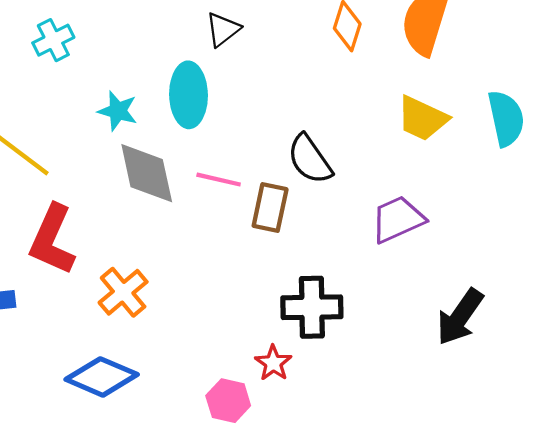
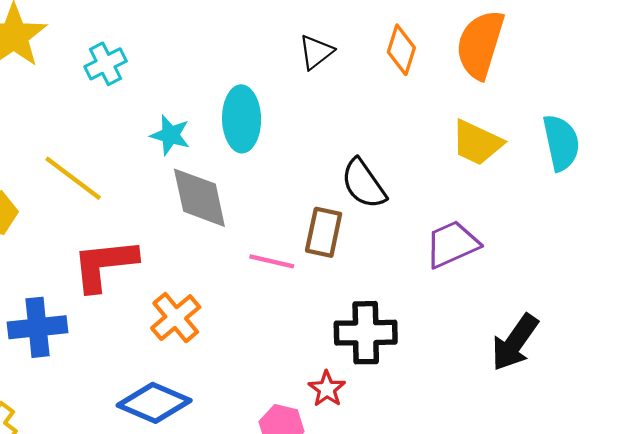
black triangle: (223, 29) -> (316, 52), moved
pink line: (219, 180) -> (272, 261), moved
red L-shape: (52, 240) -> (104, 265), turned 60

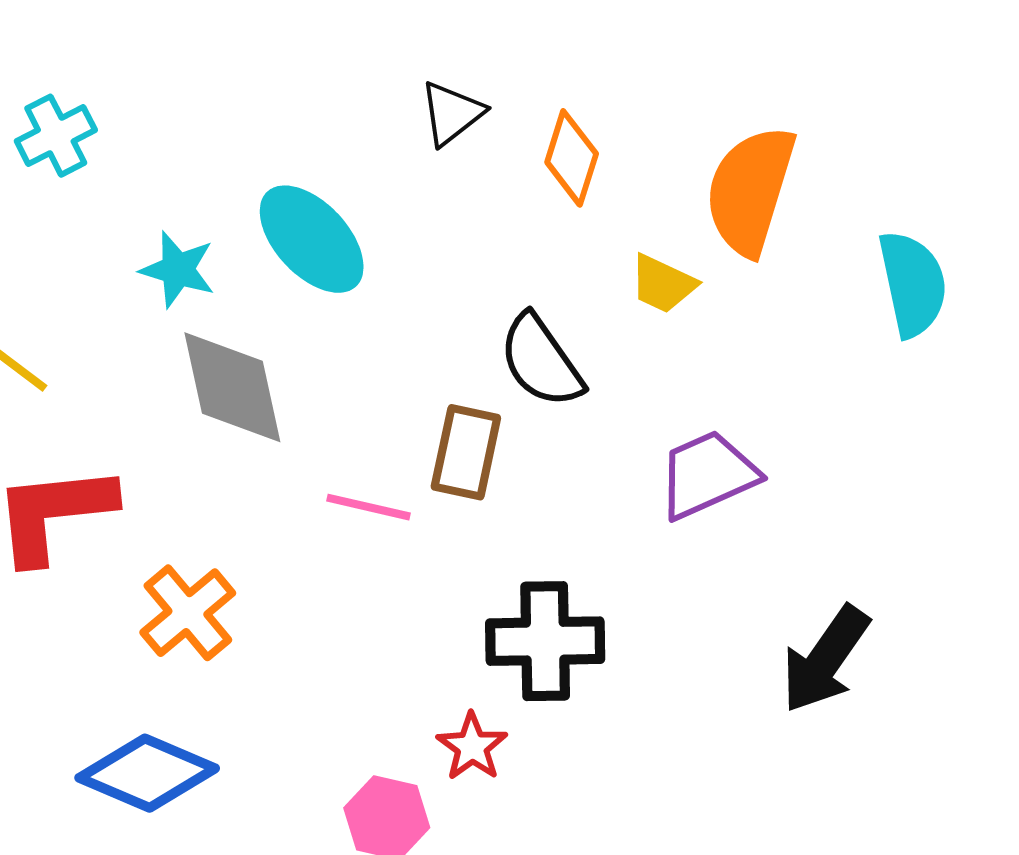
orange semicircle: (480, 44) -> (750, 190), moved
orange diamond: (401, 50) -> (572, 158), moved
cyan ellipse: (242, 119) -> (312, 239), turned -42
yellow trapezoid: (477, 143) -> (663, 284), moved, size x0.7

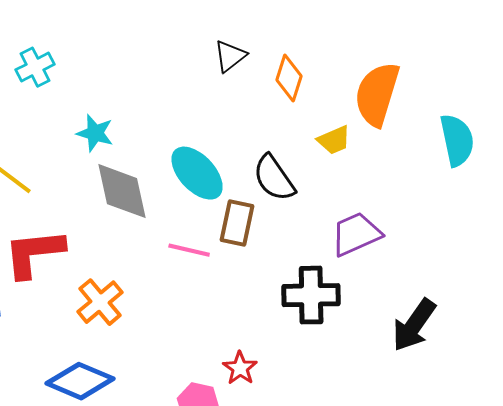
cyan ellipse: (312, 239) -> (197, 173), moved
yellow trapezoid: (663, 284) -> (334, 140), turned -48
black cross: (545, 641) -> (311, 295), moved

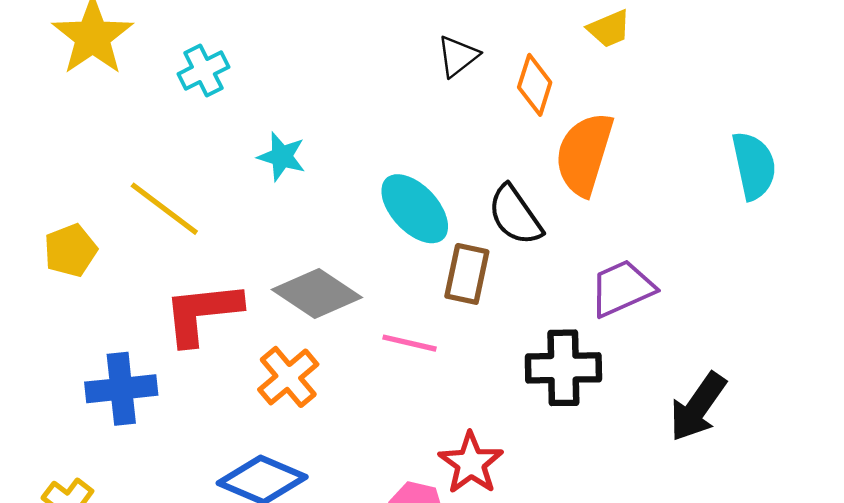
orange semicircle: (377, 94) -> (584, 154), moved
yellow trapezoid: (334, 140) -> (609, 29), moved
gray diamond: (122, 191) -> (317, 293), moved, turned -44
pink line: (189, 250) -> (410, 343), moved
red star: (240, 368) -> (471, 463), size x1.4

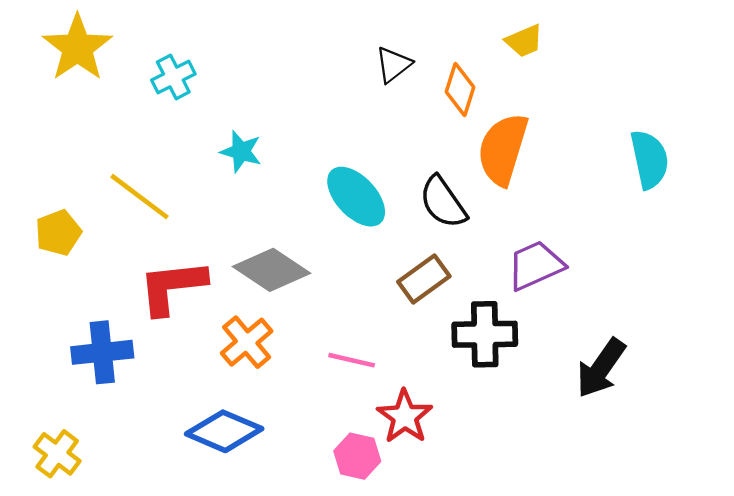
brown rectangle: (467, 274) -> (424, 279), moved, turned 42
pink line: (410, 343) -> (352, 360), moved

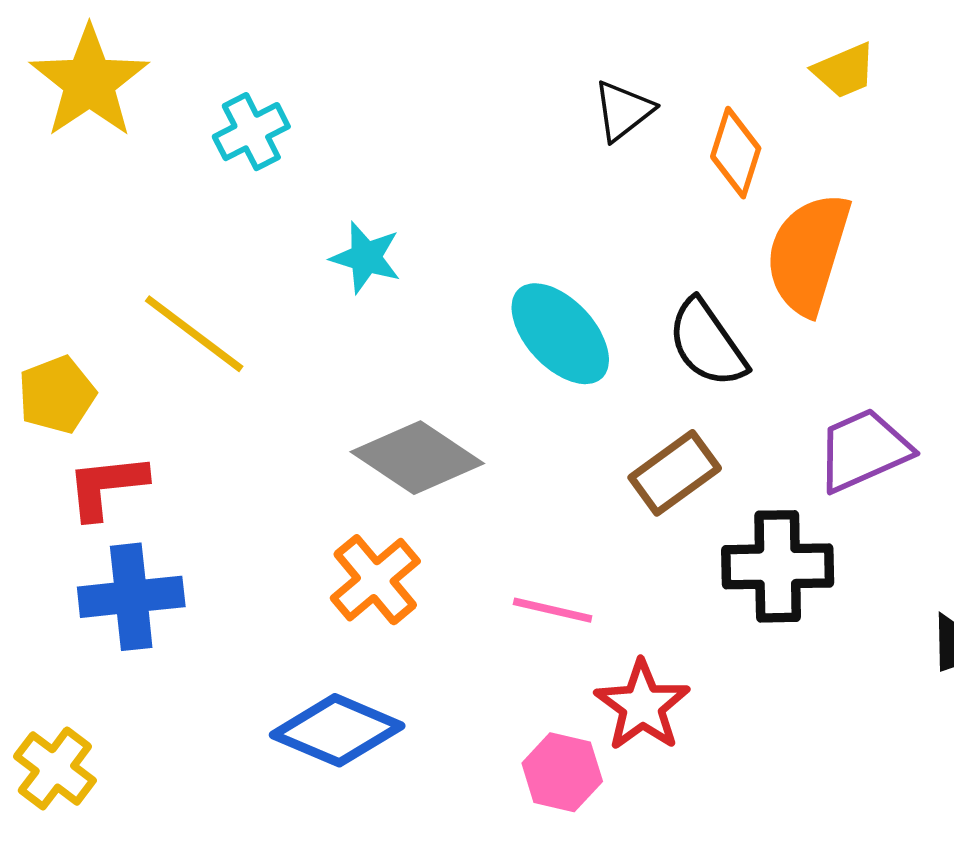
red L-shape: (172, 287) -> (106, 486), moved, size x0.7

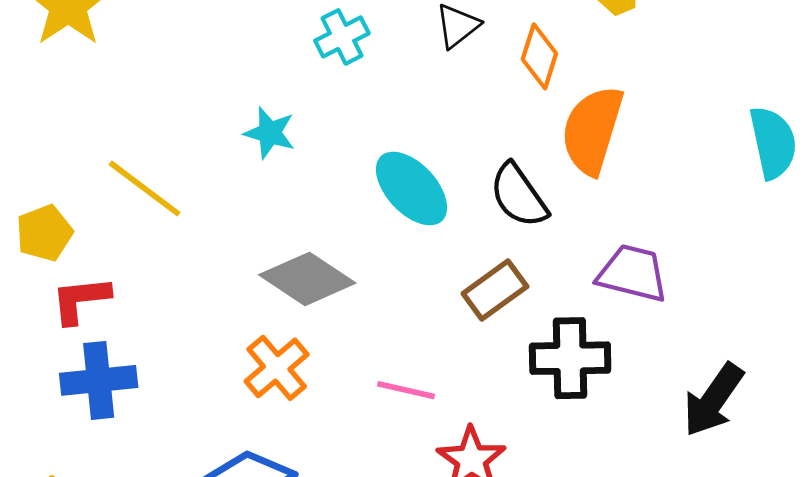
cyan cross: (251, 132) -> (342, 37), moved
purple trapezoid: (863, 450) -> (633, 273), turned 38

